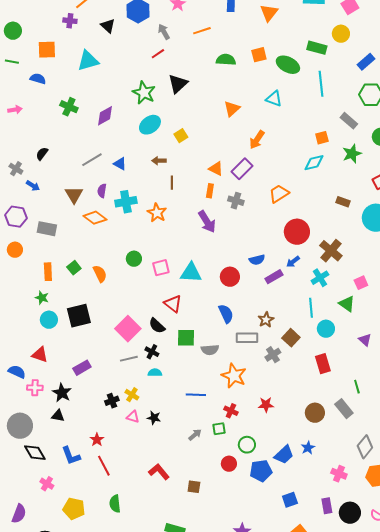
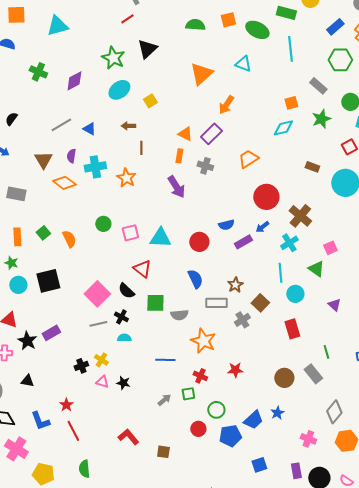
orange triangle: (232, 109) -> (201, 74), size x1.4
black star: (62, 393) -> (27, 341), moved
pink cross: (47, 484) -> (16, 449), size x1.6

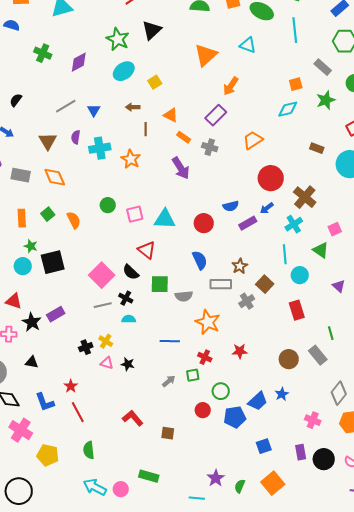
blue triangle: (89, 129) -> (94, 110), turned 32
orange triangle: (185, 134) -> (171, 115), moved
orange rectangle: (179, 156) -> (184, 137), turned -64
orange diamond: (64, 183) -> (55, 177), moved, turned 30
green star: (11, 263) -> (31, 246), moved

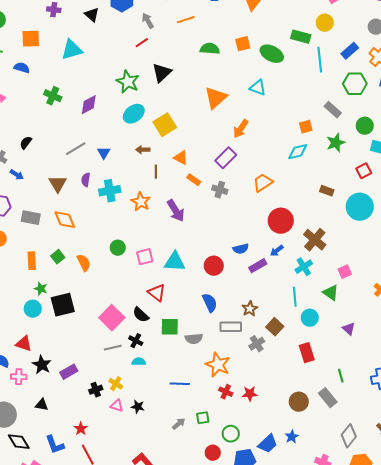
cyan line: (295, 30) -> (320, 60), moved
yellow square: (155, 82) -> (165, 125), size x1.6
purple arrow: (181, 168) -> (176, 211), moved
purple rectangle: (56, 314) -> (69, 372), moved
red cross: (205, 357) -> (226, 392), moved

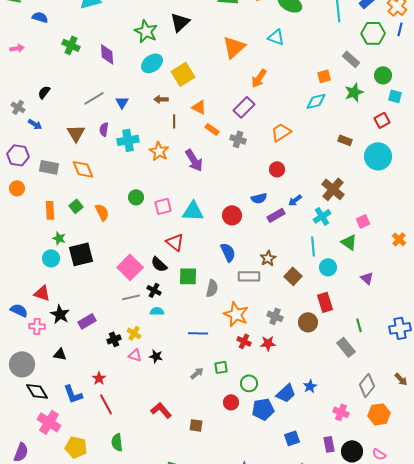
purple diamond: (89, 105) -> (107, 54), turned -65
red circle: (281, 221) -> (277, 169), moved, size x0.6
gray semicircle: (194, 339) -> (212, 288), turned -72
gray cross: (257, 344) -> (275, 316), moved, turned -35
brown circle: (299, 402) -> (308, 322), moved

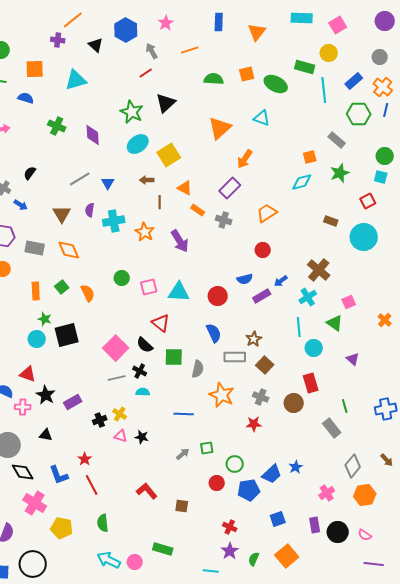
green circle: (383, 75) -> (385, 156), moved
brown square: (293, 276) -> (265, 365), moved
red cross: (244, 341) -> (230, 527), moved
pink cross: (341, 412) -> (327, 493), turned 35

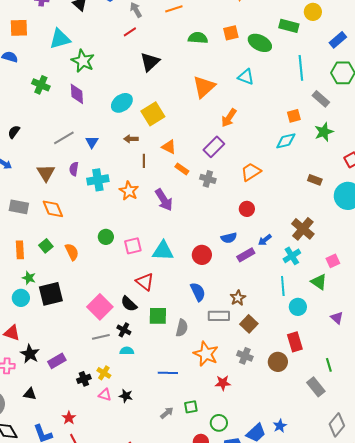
cyan line: (324, 90) -> (301, 68), moved
green star: (132, 112) -> (83, 61), moved
red star: (254, 424) -> (223, 383), moved

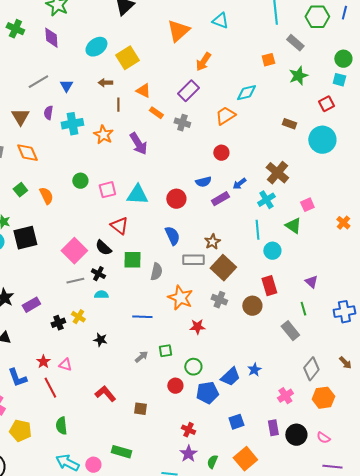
cyan diamond: (286, 141) -> (246, 93), moved
purple triangle: (337, 318) -> (311, 282), moved
brown square: (249, 324) -> (223, 268), size x1.4
pink triangle: (105, 395) -> (65, 365), moved

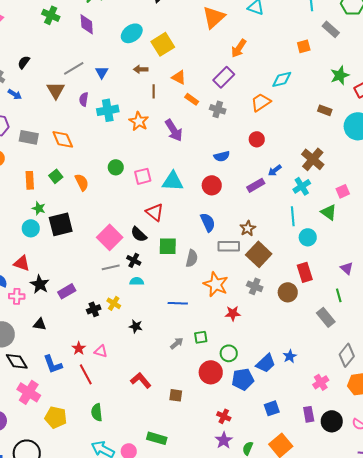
green star: (298, 76) -> (340, 75), moved
brown triangle: (20, 117) -> (56, 90), moved
blue semicircle: (203, 182) -> (222, 156), moved
red circle: (175, 386) -> (211, 372), size x1.5

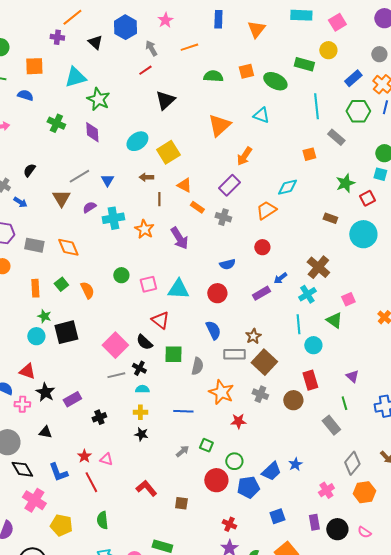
purple semicircle: (84, 99) -> (89, 207), turned 48
yellow cross: (114, 303) -> (140, 412), moved, turned -32
green square: (201, 337) -> (206, 445), turned 32

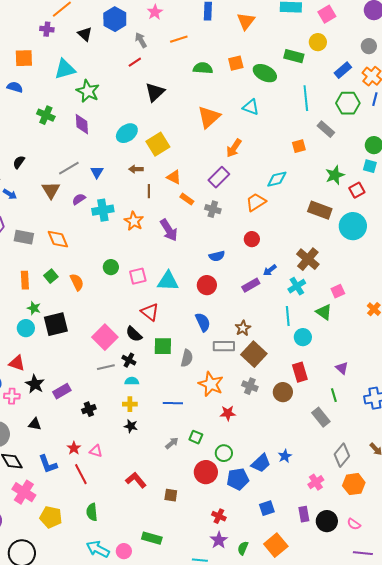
brown rectangle: (330, 218) -> (320, 210), size x1.6

